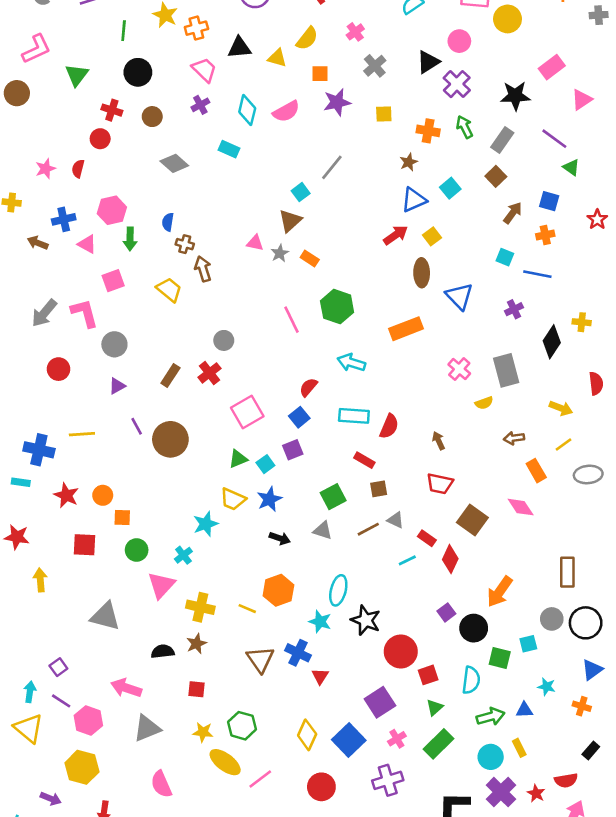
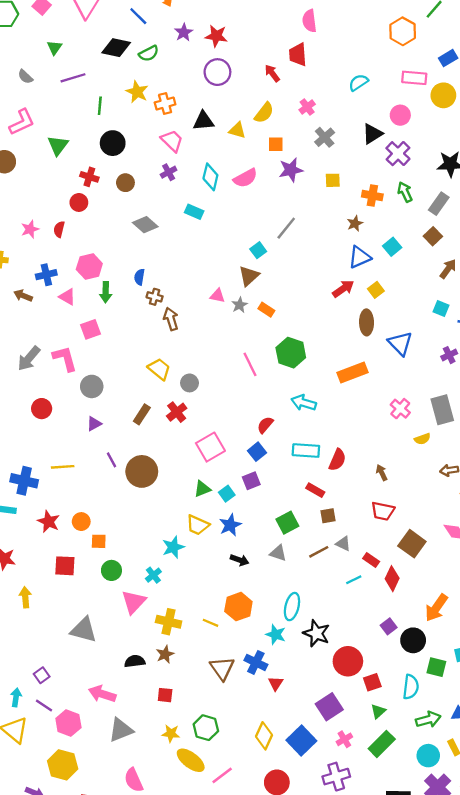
yellow trapezoid: (169, 290) -> (159, 369), moved

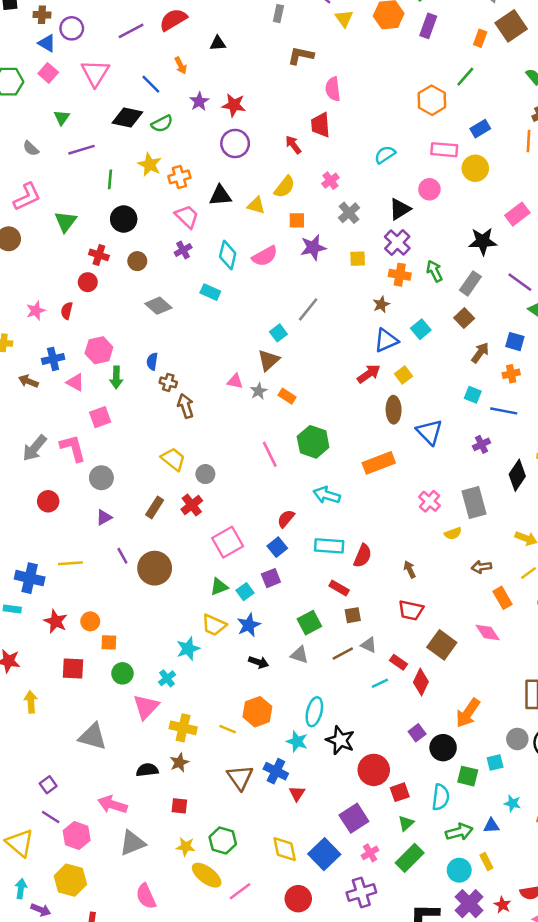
purple cross: (398, 154) -> (397, 243), moved
cyan arrow: (16, 697) -> (21, 889), moved
yellow diamond: (264, 736) -> (285, 849), turned -36

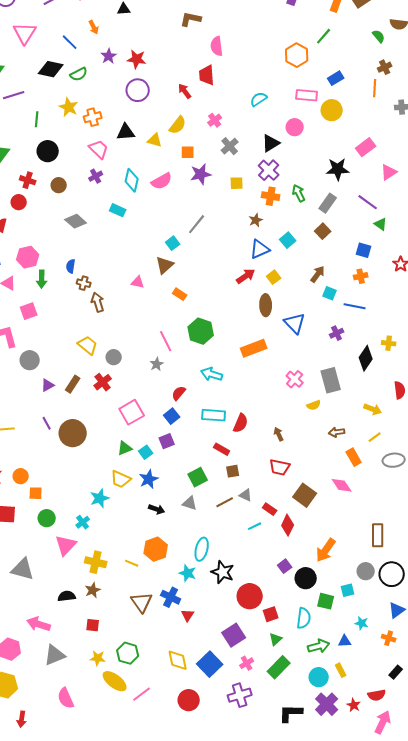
brown arrow: (480, 353) -> (318, 274), moved
gray star: (259, 391) -> (157, 364), moved
purple triangle: (104, 517) -> (48, 385), moved

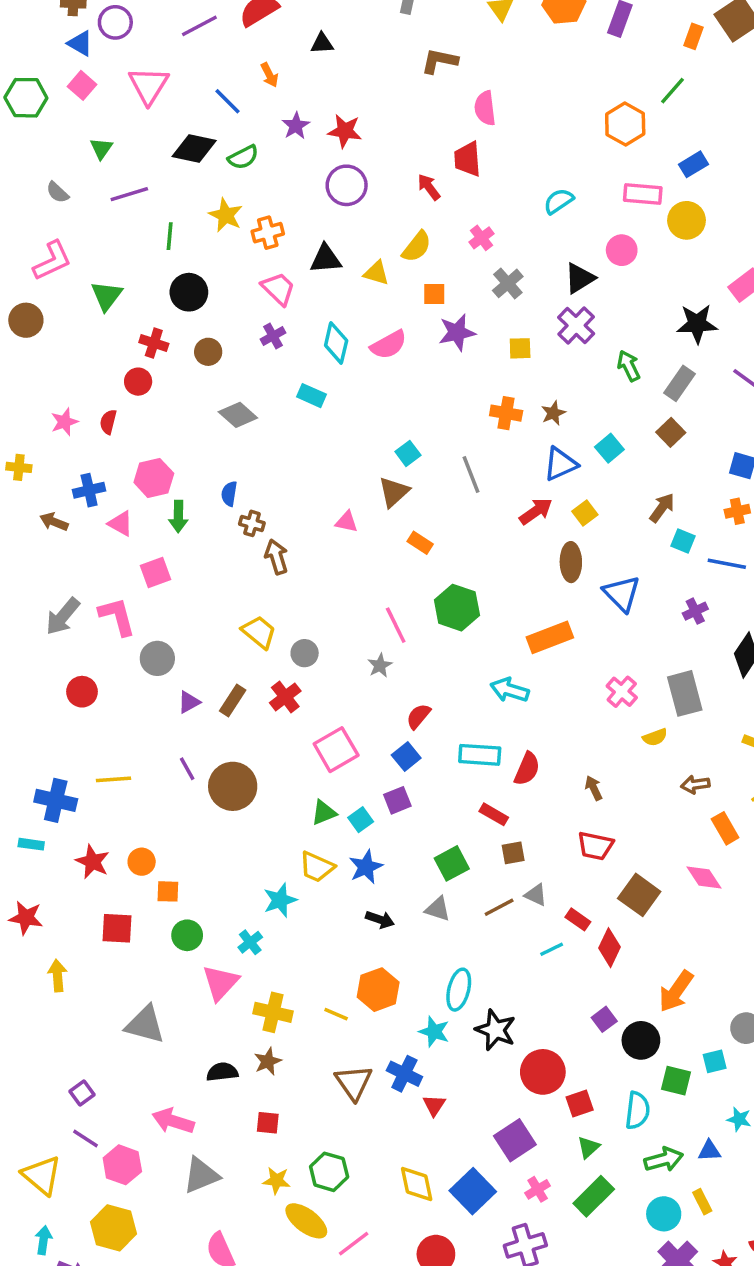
orange cross: (271, 196) -> (506, 413), moved
gray line: (197, 224) -> (471, 474), moved, turned -60
cyan arrow: (212, 374) -> (510, 690), moved

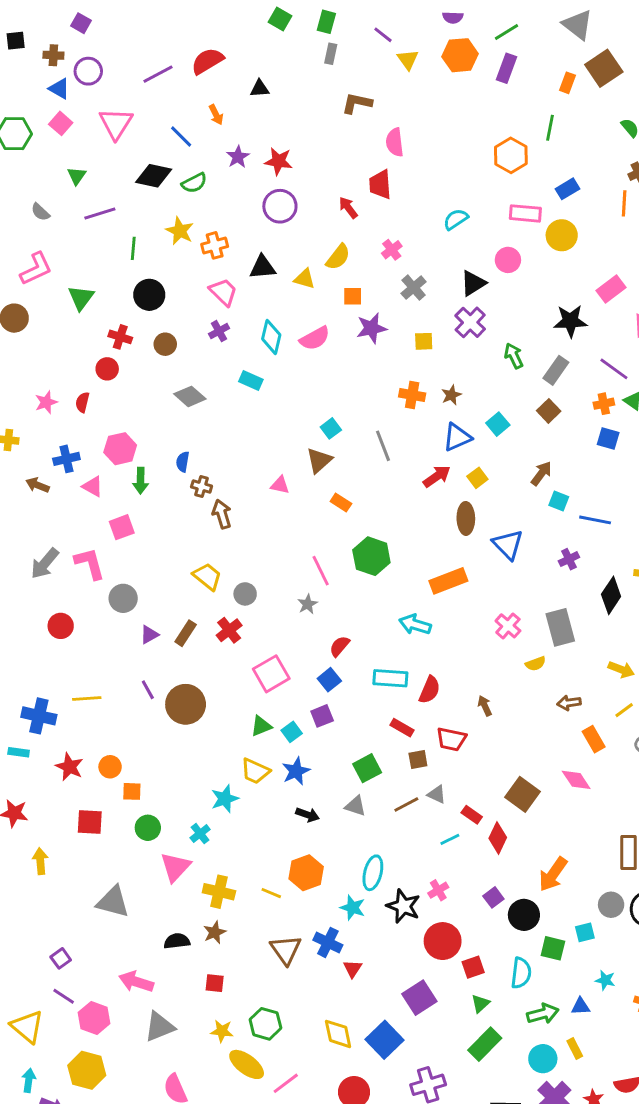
green line: (672, 91) -> (550, 128), turned -30
orange cross: (737, 511) -> (604, 404), moved
red trapezoid: (595, 846) -> (451, 739), moved
pink cross: (538, 1189) -> (438, 890), moved

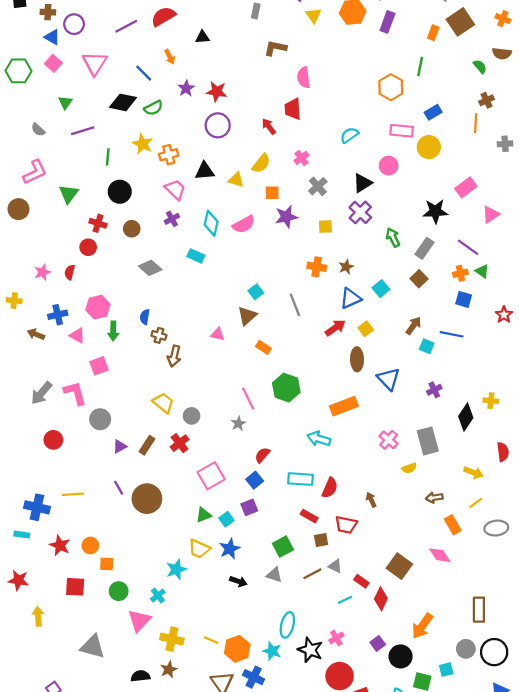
brown arrow: (222, 514) -> (174, 356), turned -150
blue line: (595, 520) -> (452, 334), moved
orange hexagon: (306, 873) -> (237, 649), moved

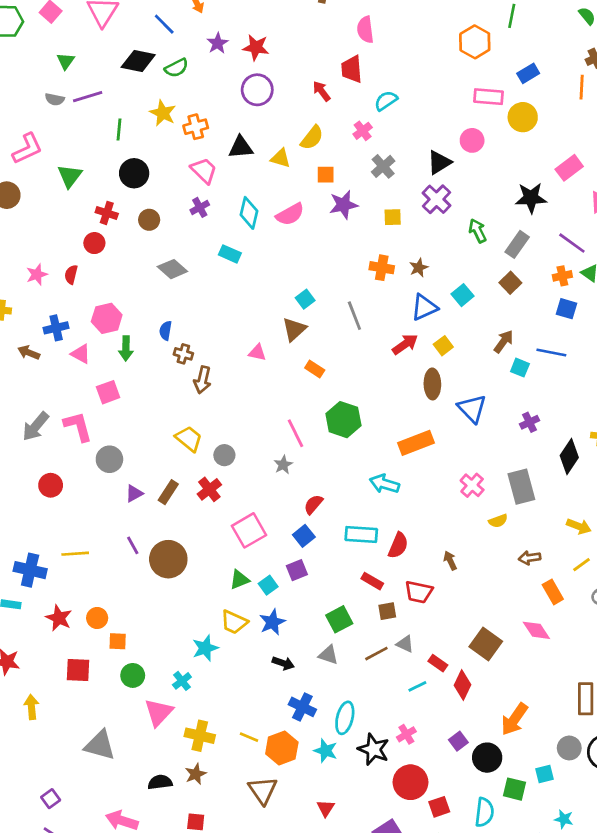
gray semicircle: (38, 130) -> (55, 99), moved, turned -32
cyan semicircle: (349, 135) -> (386, 101), moved
blue cross: (254, 677) -> (302, 707), moved

